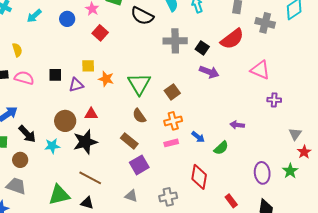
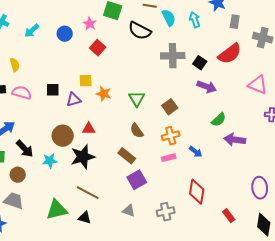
green triangle: (139, 84) -> (137, 99), size x0.7
purple arrow: (237, 125) -> (235, 140), size x1.5
green semicircle: (221, 148) -> (219, 120), moved

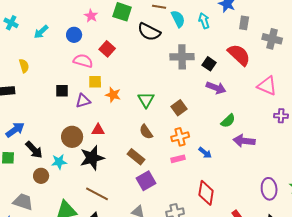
pink star: (90, 24) -> (91, 16), moved
red semicircle: (230, 54) -> (239, 55), turned -100
pink semicircle: (22, 93) -> (83, 61), moved
brown circle: (18, 175) -> (41, 176), moved

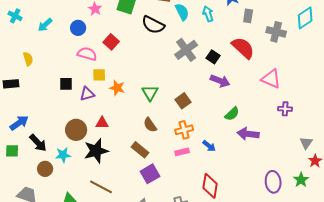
gray cross: (182, 57) -> (186, 50), turned -35

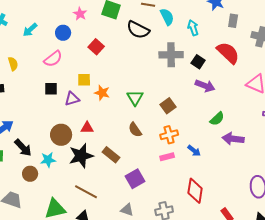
cyan arrow: (208, 14) -> (193, 28), moved
gray cross: (186, 50) -> (171, 55), turned 35
pink semicircle: (87, 54) -> (53, 59), moved, turned 126
brown rectangle: (140, 150) -> (111, 155), moved

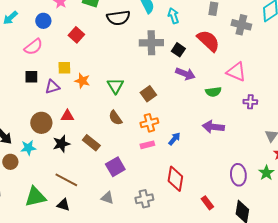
black semicircle: (138, 30) -> (118, 18), turned -35
green semicircle: (217, 119) -> (213, 92), moved, turned 35
blue arrow: (194, 151) -> (174, 139), turned -88
black star: (81, 156) -> (61, 144), size x0.7

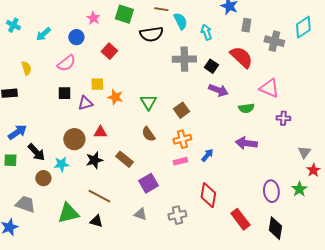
red rectangle: (207, 203) -> (240, 219), size x1.5

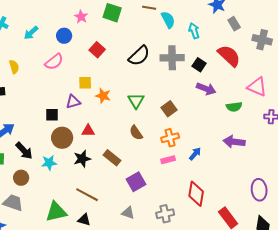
gray rectangle: (246, 25) -> (234, 24), turned -40
black semicircle: (151, 34) -> (139, 56), moved, turned -35
black square: (64, 93) -> (52, 115), moved
brown circle: (43, 178) -> (21, 178), moved

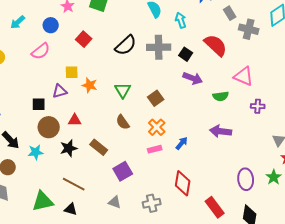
gray rectangle: (234, 24) -> (230, 13), moved
orange cross: (170, 138) -> (157, 127), turned -30

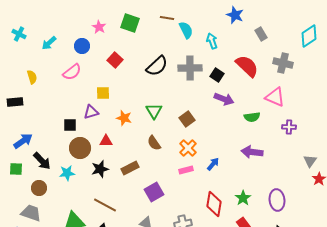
gray cross: (249, 29) -> (283, 63), moved
orange star: (90, 85) -> (124, 118), moved
brown rectangle: (99, 147) -> (130, 168), turned -66
green star: (274, 177) -> (243, 198), moved

